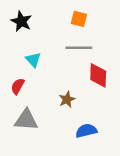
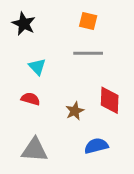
red diamond: (98, 75) -> (110, 100), moved
red semicircle: (18, 86) -> (30, 99), moved, turned 77
gray triangle: (26, 120) -> (34, 150), moved

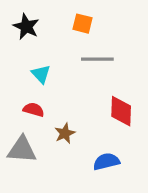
orange square: (88, 21) -> (83, 24), moved
brown star: (75, 111) -> (65, 133), moved
gray triangle: (34, 150) -> (22, 150), moved

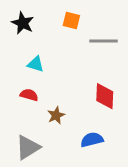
gray line: (97, 59) -> (103, 41), moved
cyan triangle: (41, 74) -> (36, 64), turned -30
gray triangle: (22, 150) -> (28, 147), moved, turned -36

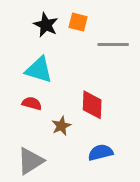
black star: (23, 23) -> (46, 25), moved
cyan triangle: (36, 64) -> (39, 70), size x1.5
red diamond: (105, 96) -> (92, 105), moved

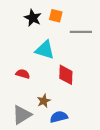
cyan triangle: (39, 70) -> (45, 50), moved
brown star: (61, 126) -> (44, 101), moved
blue semicircle: (101, 152) -> (59, 117), moved

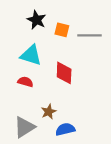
orange square: (56, 16) -> (62, 30), moved
cyan triangle: (45, 50) -> (31, 55), moved
red diamond: (66, 75) -> (64, 73), moved

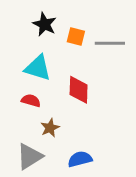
brown star: (49, 112) -> (50, 128), moved

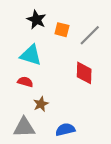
gray line: (110, 43) -> (90, 35), turned -45
red diamond: (79, 90) -> (84, 73), moved
gray triangle: (30, 156) -> (24, 127), turned 30

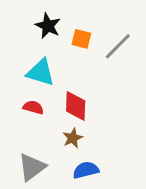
red diamond: (84, 73) -> (76, 106), moved
brown star: (41, 104) -> (73, 138), moved
gray triangle: (24, 127) -> (32, 167), turned -35

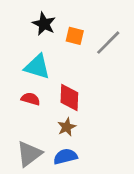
blue semicircle: (86, 170) -> (65, 156), moved

